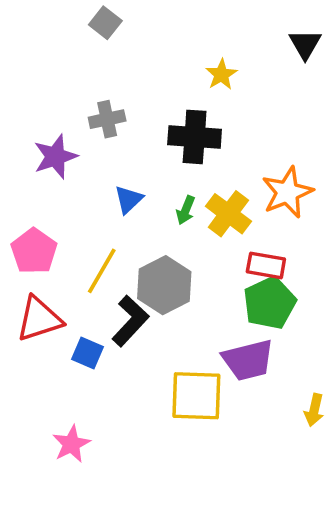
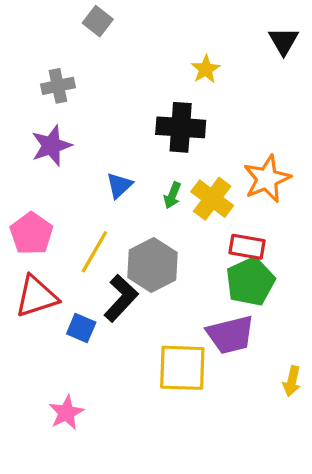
gray cross: (107, 119) -> (58, 86), moved

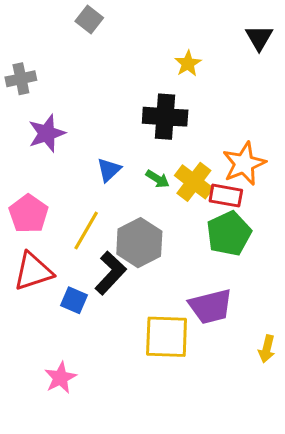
gray cross: (58, 86) -> (21, 79), moved
green arrow: (172, 195) -> (157, 179), turned -80
red rectangle: (247, 247) -> (226, 196), moved
green pentagon: (250, 282) -> (229, 234), moved

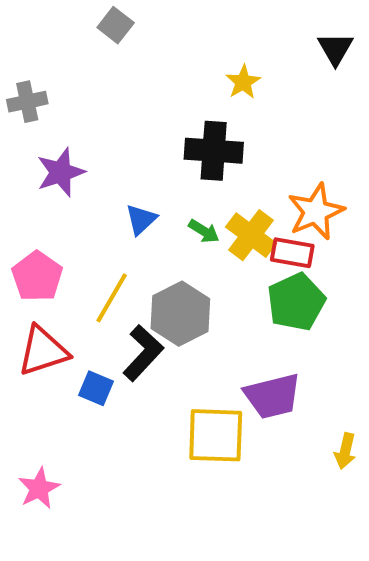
pink star: (60, 378) -> (39, 488), moved

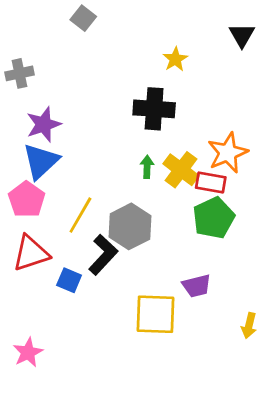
blue triangle: (141, 219) -> (41, 161), moved, size x1.6
green arrow: (204, 231) -> (147, 167), turned -120
purple trapezoid: (273, 396) -> (197, 286), size x0.7

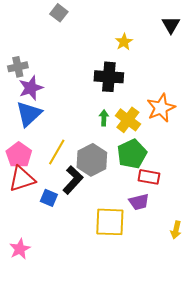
gray cross: (20, 73) -> (18, 67), moved
red rectangle: (211, 182) -> (149, 177), moved
pink pentagon: (27, 199) -> (19, 155), moved
green pentagon: (214, 218) -> (132, 154), moved

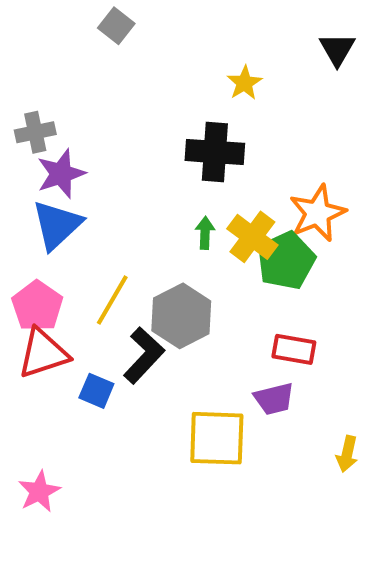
green pentagon: (132, 154) -> (286, 261), moved

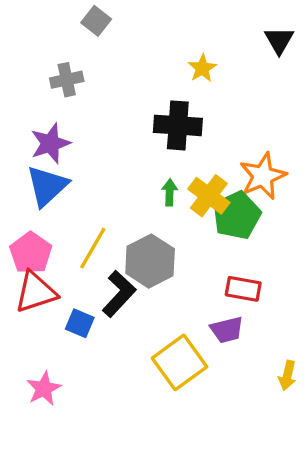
gray cross: (35, 132) -> (67, 80), moved
yellow square: (217, 438) -> (179, 362), turned -38
pink star: (39, 491) -> (44, 389), moved

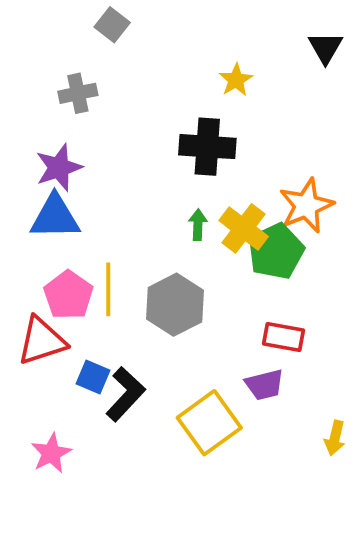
blue triangle: (47, 186) -> (55, 217), turned 42
yellow line: (93, 248) -> (108, 289), turned -30
pink pentagon: (31, 253) -> (68, 295), moved
black L-shape: (119, 294) -> (125, 394), moved

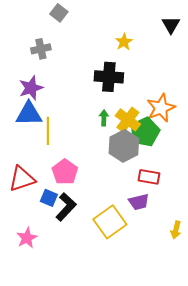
yellow line: (108, 289) -> (48, 131), moved
pink pentagon: (68, 295) -> (65, 172), moved
gray hexagon: (175, 305) -> (124, 146), moved

